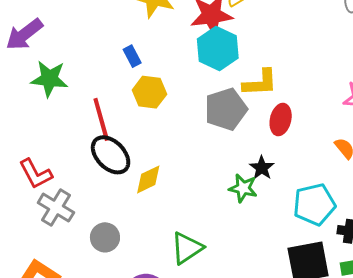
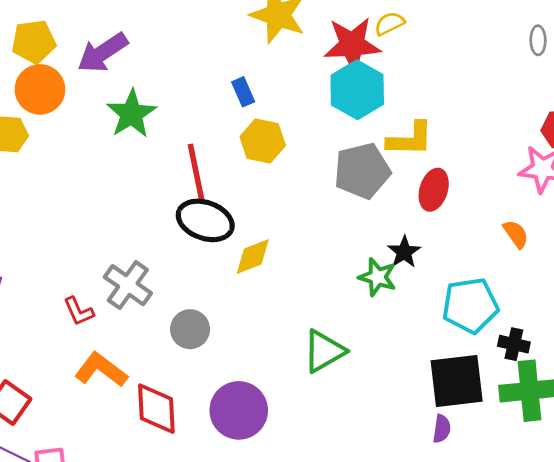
green star: (49, 79) -> (131, 114), turned 30
black ellipse: (111, 155) -> (205, 220), turned -30
red L-shape: (36, 174) -> (79, 311), moved, size x0.7
green triangle: (187, 248) -> (324, 351), moved

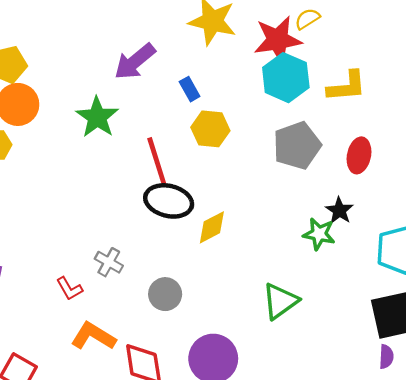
purple arrow: (103, 53) -> (135, 61), moved
yellow L-shape: (410, 139) -> (347, 86), moved
gray cross: (128, 285) -> (109, 262), size x0.7

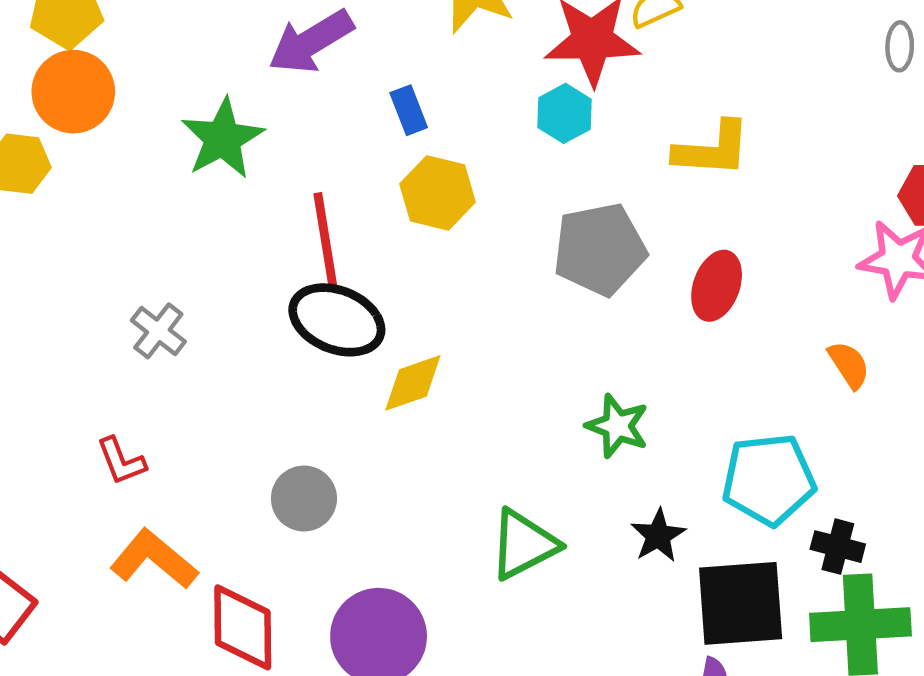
cyan hexagon: (286, 78) -> (565, 113), moved, size x0.6
black star: (339, 211) -> (658, 536), moved
gray cross: (109, 262) -> (158, 331), moved

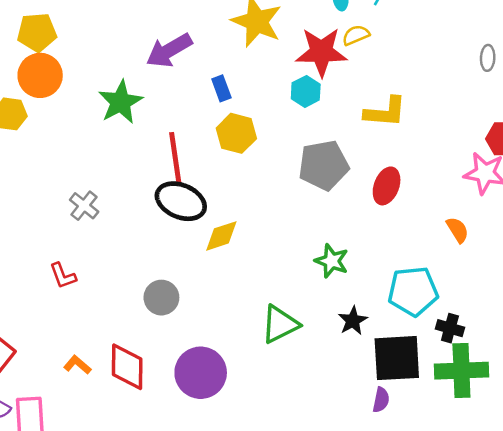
orange L-shape: (154, 559) -> (77, 365), moved, size x0.6

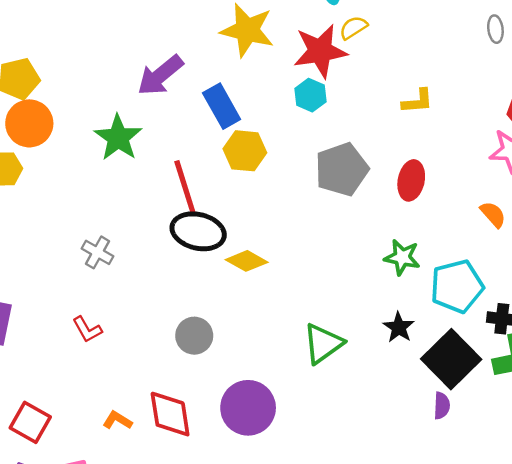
blue rectangle: (221, 88) -> (222, 106), size x1.6
yellow L-shape: (385, 112) -> (418, 101), moved, size x0.7
yellow diamond: (221, 236) -> (247, 261), turned 57
green star: (332, 261) -> (402, 257), moved
black square: (397, 358) -> (451, 359), turned -32

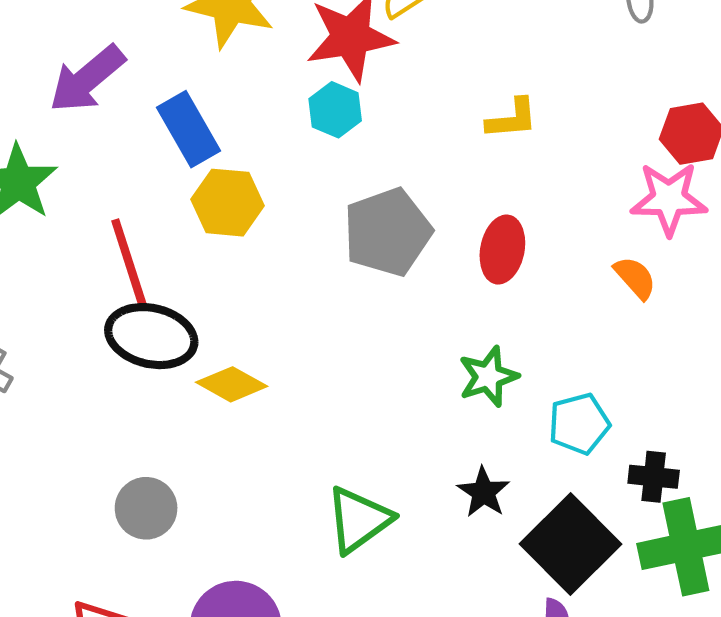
orange semicircle: (493, 214) -> (635, 278), moved
green star: (402, 257) -> (488, 377), turned -30
cyan pentagon: (457, 286) -> (579, 424), size x0.7

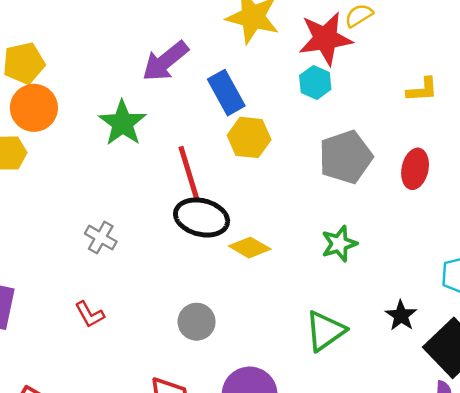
green star: (488, 377) -> (339, 244), moved

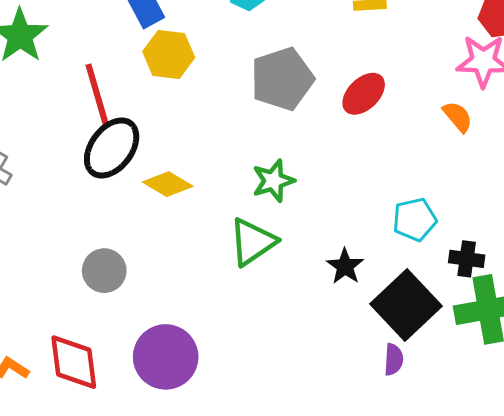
red ellipse: (415, 169) -> (364, 94), turned 33
black ellipse: (202, 217) -> (112, 148), turned -68
green triangle: (325, 331) -> (252, 242), moved

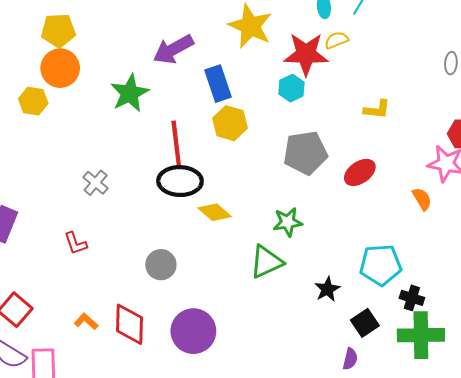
black ellipse: (112, 148) -> (180, 181), turned 45
cyan pentagon: (415, 220) -> (381, 265), size x1.4
black square: (406, 305) -> (365, 323), size x0.6

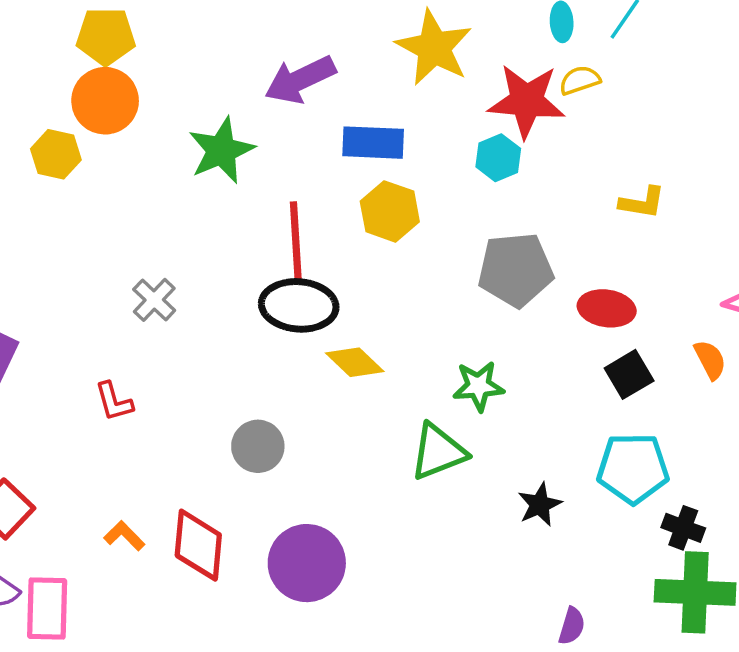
blue rectangle: (218, 84) -> (373, 143), turned -72
red ellipse: (360, 172) -> (607, 308), turned 40
black square: (365, 323) -> (629, 374), moved

